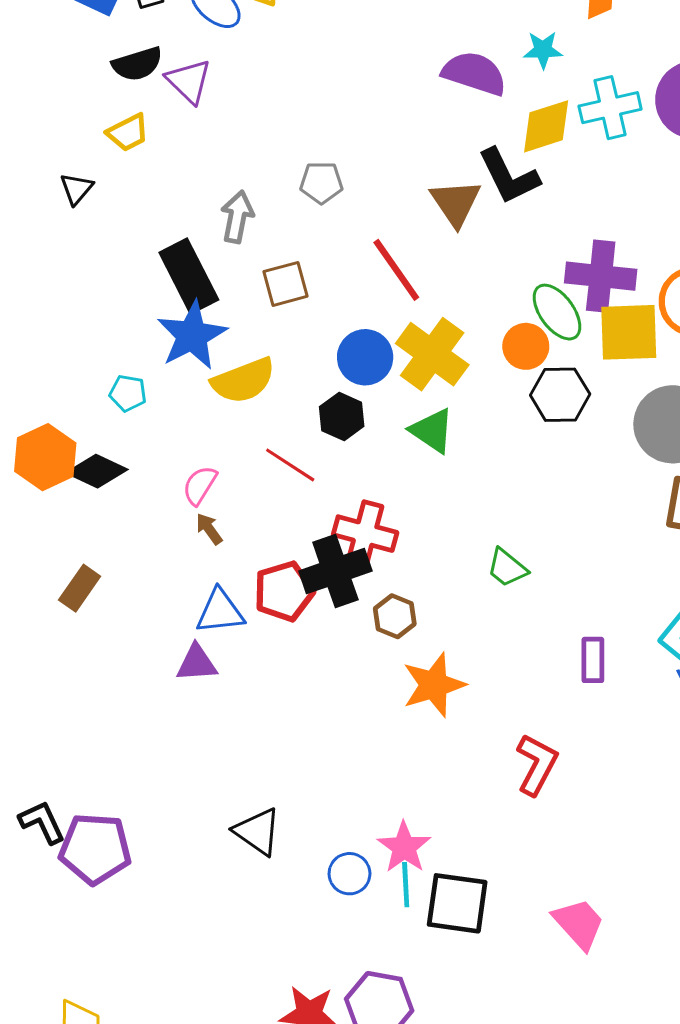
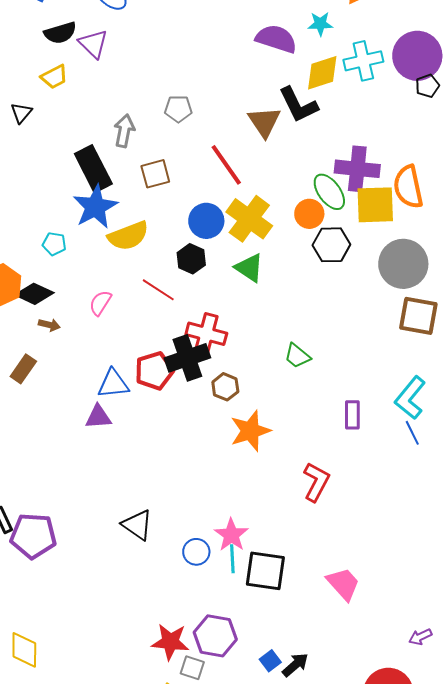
brown arrow: (209, 529) -> (49, 325), moved, turned 140

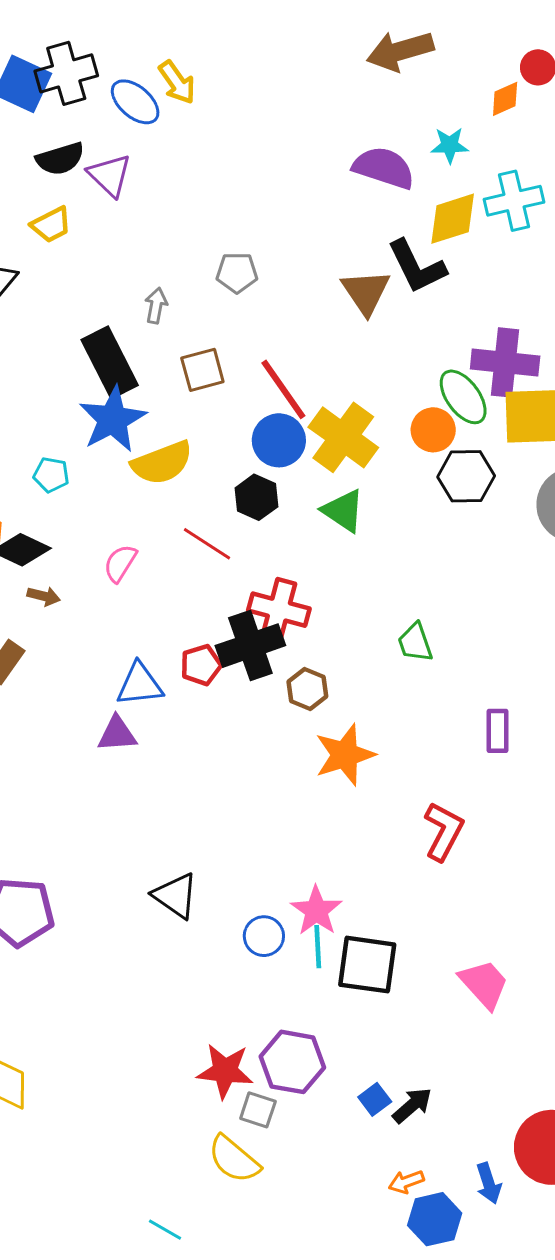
gray arrow: (124, 131) -> (156, 306), size x0.7
red line: (226, 165) -> (283, 389), moved
green trapezoid: (297, 356) -> (415, 643), turned 32
red pentagon: (154, 371) -> (201, 665), size x0.7

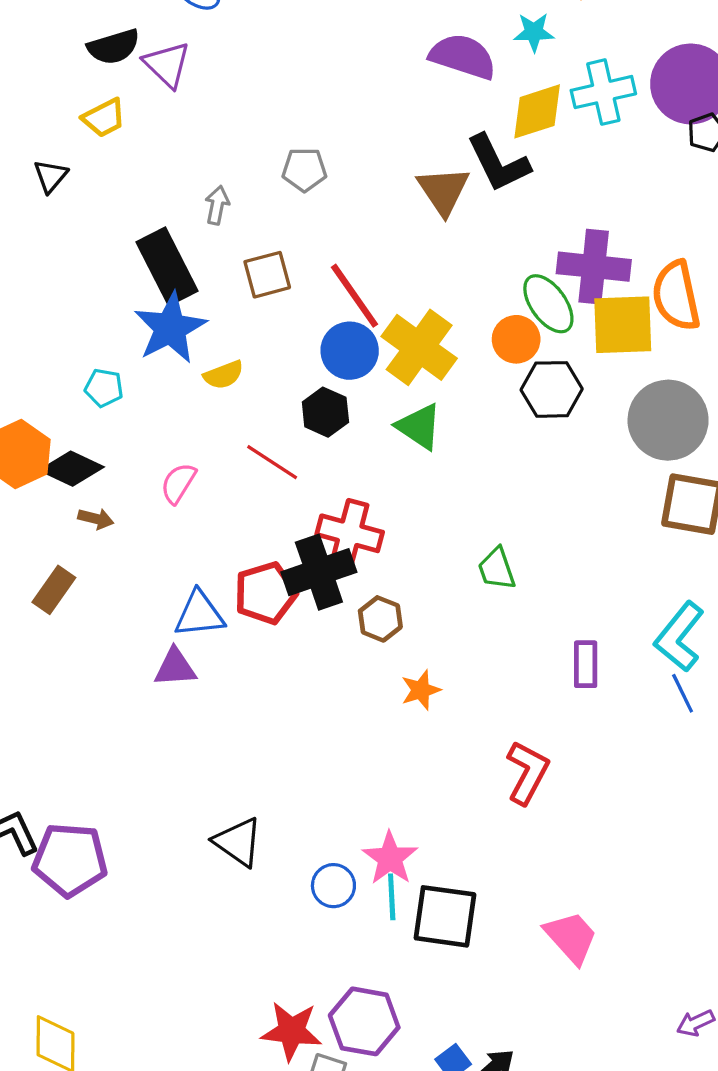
yellow semicircle: (162, 463) -> (224, 375), size x0.6
red pentagon: (201, 665) -> (266, 593), size x1.4
orange star: (345, 755) -> (421, 690), size x0.6

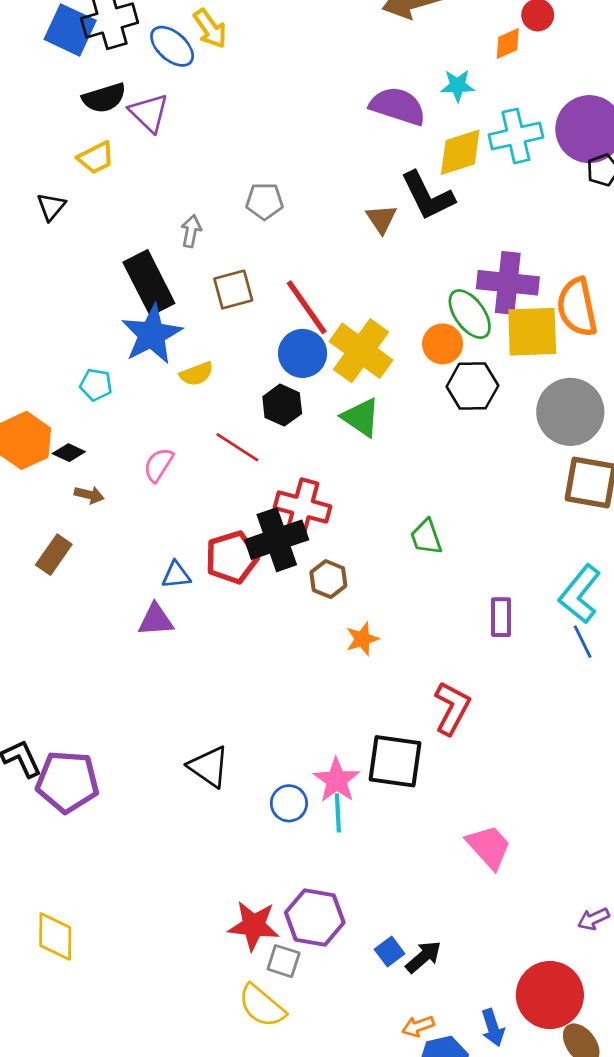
brown triangle: (443, 191) -> (381, 219), size x0.7
black diamond: (72, 469) -> (69, 453), size x0.6
blue triangle: (199, 614) -> (176, 575), size x0.7
black square: (445, 916) -> (395, 761), moved

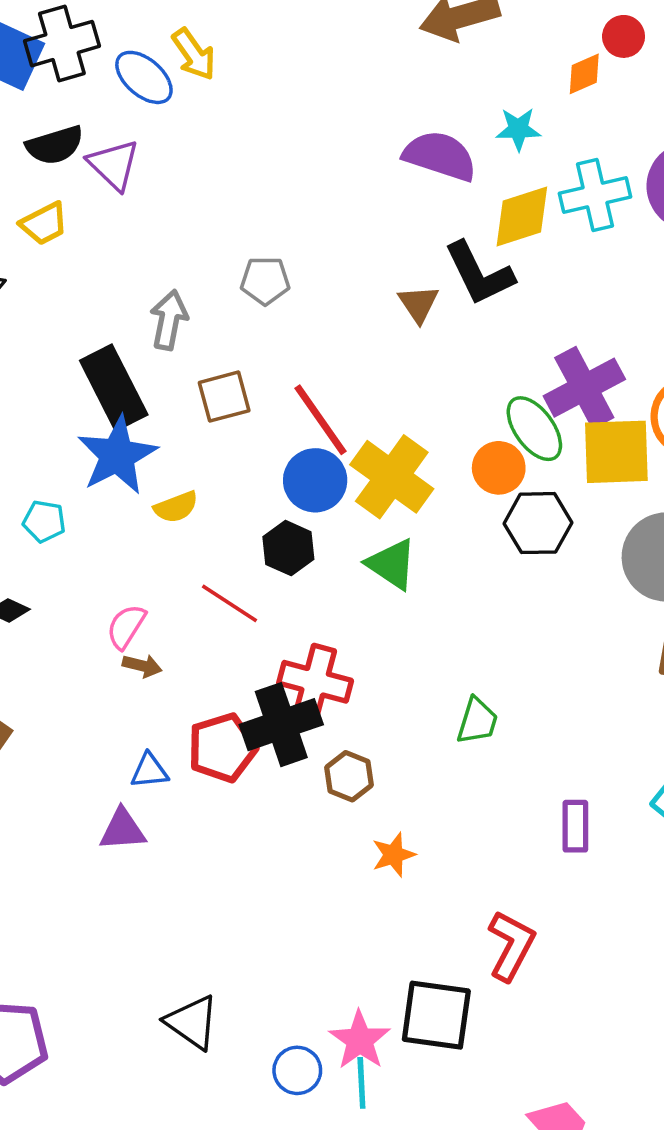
gray arrow: (191, 231) -> (169, 320), size x1.4
purple cross: (508, 283) -> (584, 388), turned -34
brown arrow: (89, 495) -> (142, 666), moved
green trapezoid: (426, 537) -> (477, 721), turned -144

